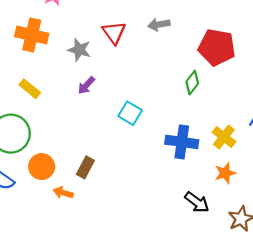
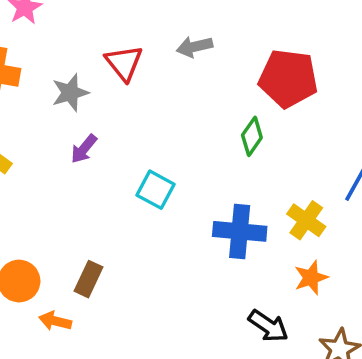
gray star: (79, 50) -> (70, 93), turned -30

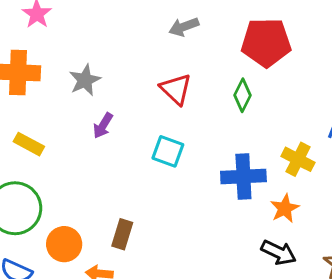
red triangle: (124, 63) -> (176, 89), moved
orange star: (311, 278) -> (285, 208), moved

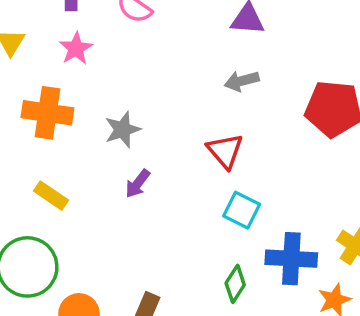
green diamond: (243, 95) -> (235, 284), moved
cyan square: (168, 151) -> (242, 210), moved

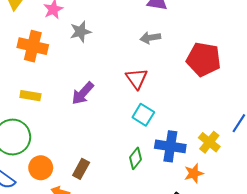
gray star: (123, 130) -> (80, 32), moved
purple arrow: (138, 184) -> (83, 93), size x1.4
yellow rectangle: (51, 196) -> (30, 96), turned -30

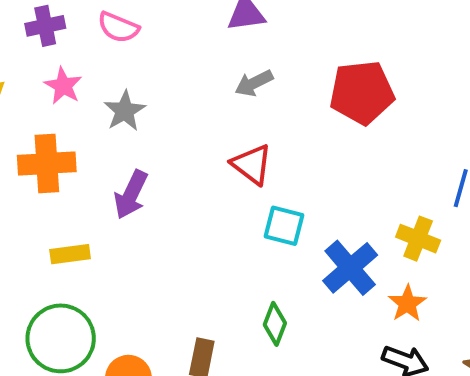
purple arrow: (83, 93) -> (131, 195), moved
blue cross: (170, 146) -> (350, 268), turned -32
green diamond: (135, 158) -> (275, 324), moved

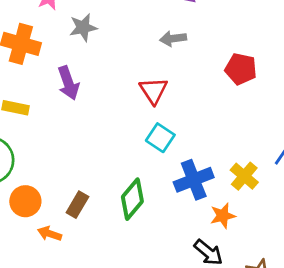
red pentagon: (362, 92) -> (241, 69), size x0.7
purple arrow: (131, 195) -> (68, 83), turned -64
green diamond: (275, 324) -> (132, 199), size x1.4

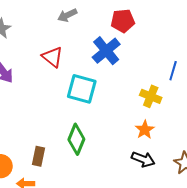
red triangle: (153, 91) -> (52, 57), moved
cyan square: (160, 138) -> (82, 89), size x1.4
blue cross: (194, 180) -> (106, 51), moved

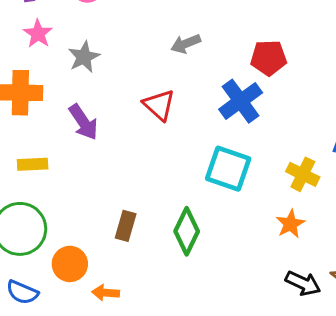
cyan square: (82, 89) -> (228, 169), moved
brown rectangle: (39, 156) -> (126, 226), moved
black arrow: (143, 159) -> (303, 283), moved

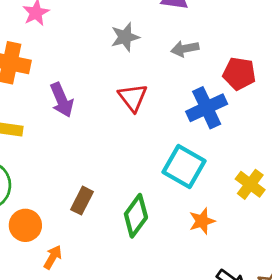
gray arrow: (186, 44) -> (185, 49), moved
gray star: (84, 57) -> (125, 37), moved
orange star: (290, 224) -> (202, 221), moved
orange arrow: (106, 293) -> (53, 257), turned 105

